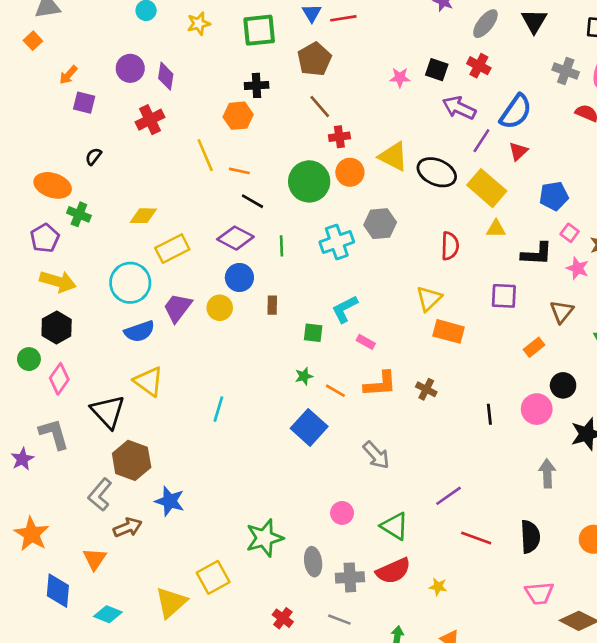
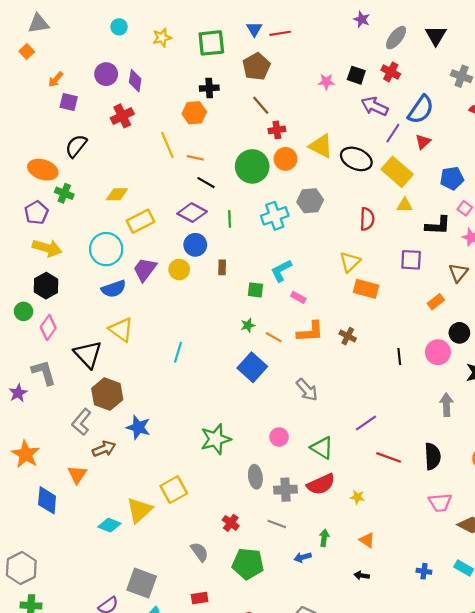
black semicircle: (93, 156) -> (76, 146), size x1.6
green star: (264, 538) -> (216, 439), moved
cyan diamond: (108, 614) -> (109, 525), moved

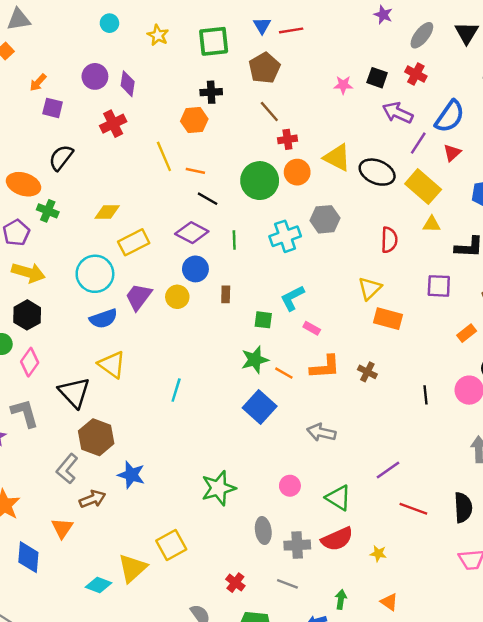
yellow star: (162, 38) -> (158, 35), turned -30
green star: (248, 325) -> (255, 360), size x1.6
gray arrow: (307, 390) -> (321, 432), turned 145

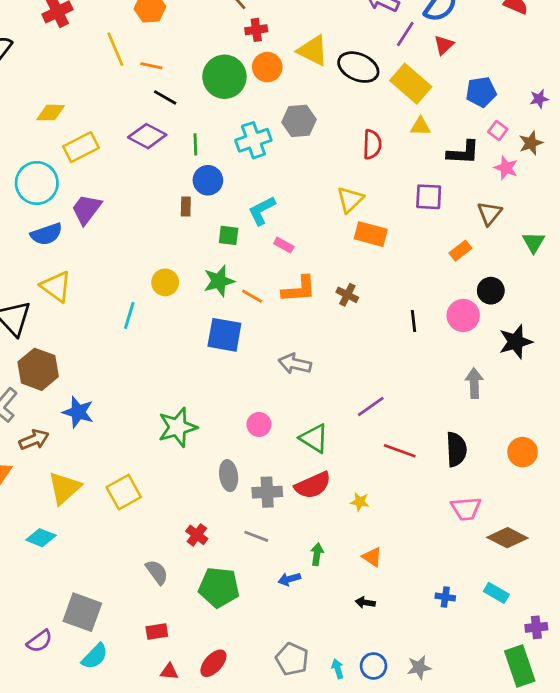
blue circle: (195, 269) -> (208, 180), moved
yellow circle: (177, 297) -> (165, 282), moved
blue square: (260, 407) -> (224, 335), turned -32
yellow triangle: (132, 568) -> (64, 488), moved

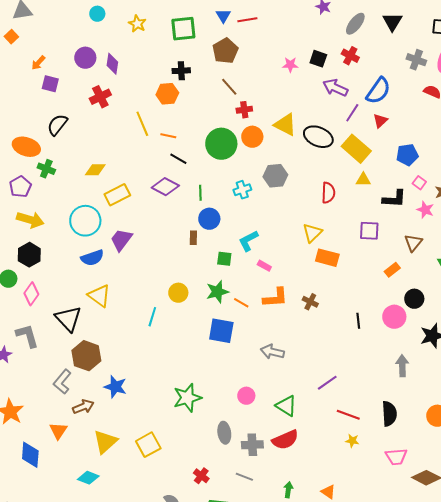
cyan cross: (253, 140) -> (242, 190), size x0.7
yellow star: (360, 502) -> (352, 441), moved

